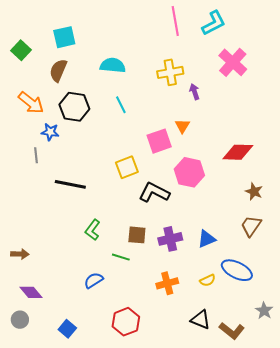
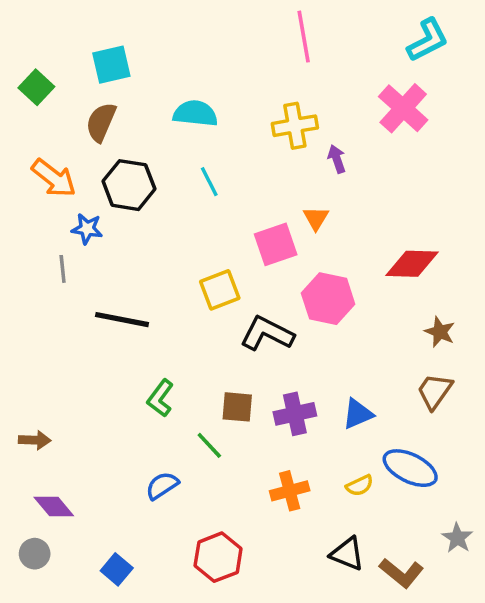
cyan L-shape: (214, 23) -> (428, 40), moved
green line: (121, 257) -> (209, 445), turned 30

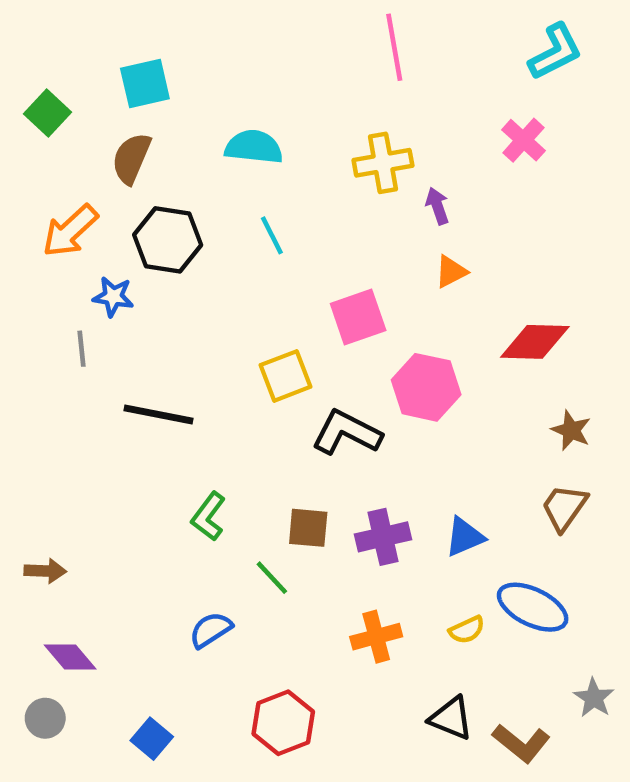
pink cross: (403, 108) -> (524, 140), size x0.7
orange arrow: (54, 178) -> (70, 231), turned 99
orange triangle: (316, 218) -> (451, 272), moved, turned 32

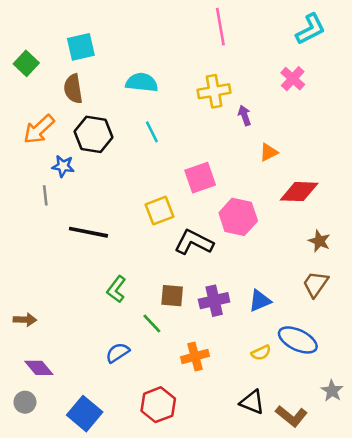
brown semicircle: (131, 158) -> (73, 89), turned -32
orange triangle: (451, 272) -> (269, 152), moved
orange cross: (376, 637) -> (195, 356), moved
blue square: (152, 739) -> (85, 414), size x1.5

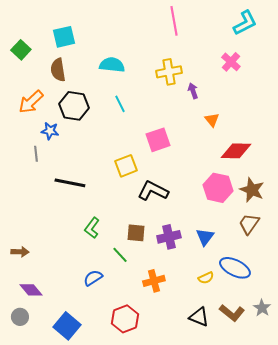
orange triangle: (269, 152) -> (212, 120), turned -42
pink hexagon: (238, 217) -> (218, 188), moved
brown star: (319, 241) -> (252, 190), size x1.4
blue triangle: (260, 301) -> (205, 237), turned -30
brown L-shape: (291, 416) -> (232, 313), moved

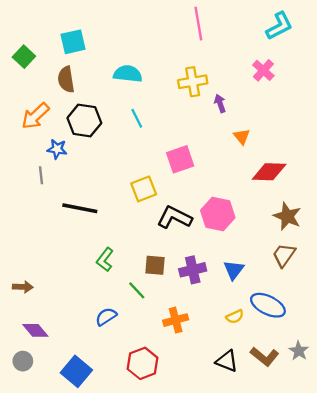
pink hexagon: (218, 188) -> (218, 214), moved

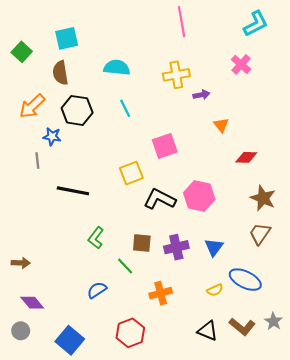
purple arrow: (220, 103) -> (201, 95), turned 98
red diamond: (269, 172) -> (246, 157), size x0.7

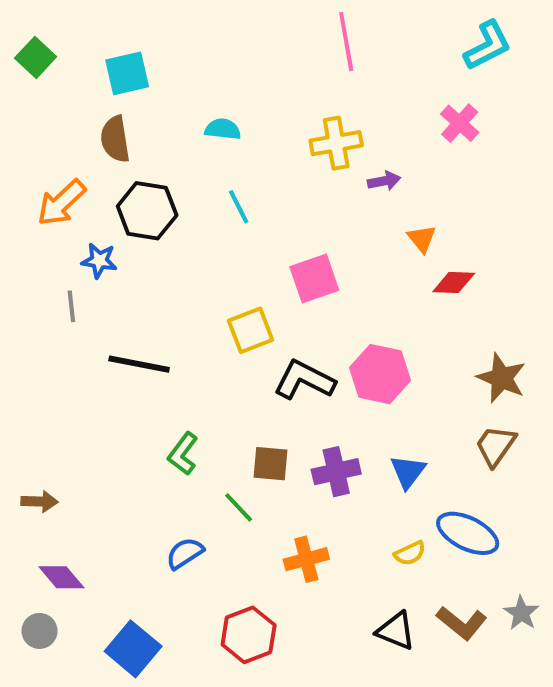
green square: (22, 52) -> (36, 57), moved
cyan semicircle: (117, 68) -> (223, 129), size x0.7
red diamond: (246, 157) -> (454, 282), moved

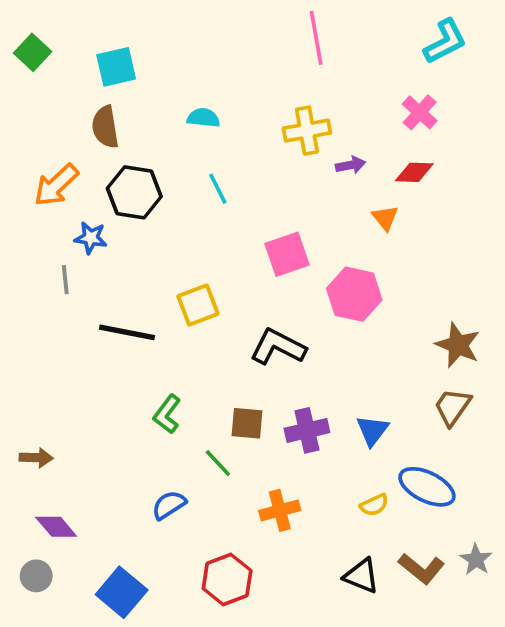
red diamond: (454, 282) -> (414, 172), moved
yellow square: (251, 330) -> (198, 305), moved
pink hexagon: (380, 374) -> (354, 294), moved

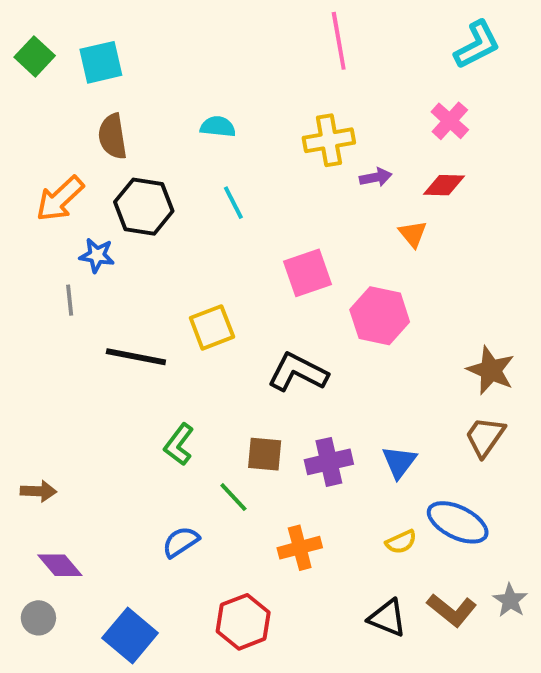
cyan square: (116, 67) -> (101, 62), moved

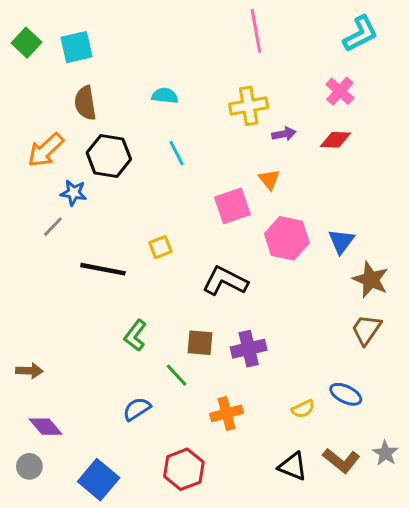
orange triangle: (413, 234) -> (269, 179), moved
gray line: (70, 300) -> (53, 227), turned 50
yellow square: (212, 327) -> (160, 247), size x0.7
blue triangle: (399, 462) -> (341, 241), moved
blue ellipse: (458, 522) -> (346, 394), size x0.7

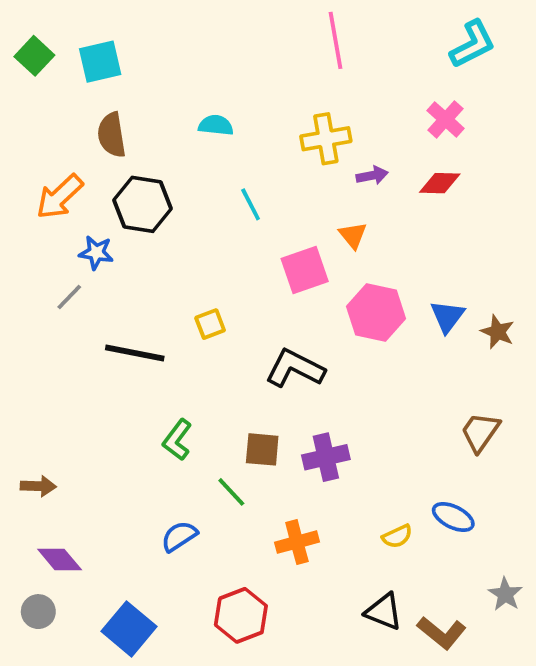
cyan line: (177, 153) -> (251, 204), moved
brown star: (371, 280) -> (498, 332), moved, size x0.7
brown L-shape: (341, 460) -> (442, 633), moved

